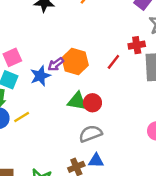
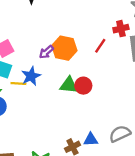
blue star: (40, 76) -> (31, 76), moved
yellow line: (22, 117) -> (18, 84), moved, turned 40
gray semicircle: (90, 134) -> (120, 134), moved

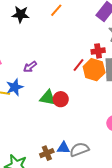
orange hexagon: (64, 48) -> (94, 70), moved
gray semicircle: (120, 134) -> (79, 150), moved

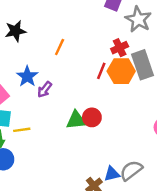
orange line: (56, 10) -> (60, 47), moved
blue star: (15, 87) -> (27, 76), moved

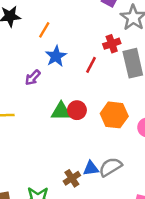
orange line: (60, 47) -> (44, 30), moved
orange hexagon: (121, 71) -> (114, 115), moved
blue star: (27, 76) -> (56, 56), moved

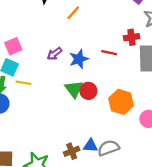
blue star: (56, 56) -> (79, 59), moved
red line: (91, 65) -> (109, 53), turned 63
green triangle: (61, 111) -> (74, 89), turned 42

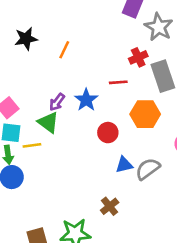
green triangle: (74, 89) -> (48, 122), moved
orange hexagon: (121, 102) -> (145, 114), moved
blue triangle: (91, 146) -> (124, 165), moved
gray semicircle: (108, 148) -> (148, 169), moved

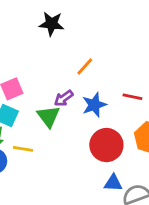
orange line: (64, 50) -> (85, 67), moved
red circle: (108, 133) -> (106, 145), size x1.5
yellow line: (32, 145) -> (23, 149), moved

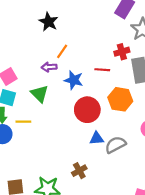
black star: (51, 24) -> (48, 22), moved, turned 30
purple arrow: (64, 98) -> (49, 67), moved, turned 40
blue star: (94, 105) -> (74, 80), turned -30

